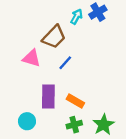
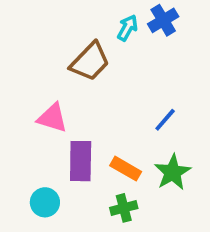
pink triangle: (31, 58) -> (52, 118), moved
blue line: (65, 63) -> (165, 120), moved
green star: (103, 125) -> (173, 172), moved

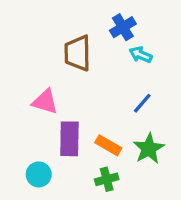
blue cross: (163, 20) -> (123, 27), moved
cyan arrow: (128, 28) -> (141, 55), moved, turned -95
brown trapezoid: (90, 62) -> (78, 53), turned 135

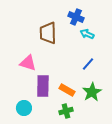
blue cross: (123, 27) -> (76, 17), turned -35

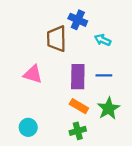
blue cross: (76, 17) -> (78, 20), moved
blue line: (88, 64) -> (104, 75), turned 48
purple rectangle: (43, 86) -> (78, 77), moved

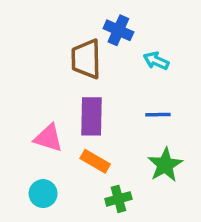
pink triangle: (33, 74) -> (48, 138), moved
purple rectangle: (78, 77) -> (92, 116), moved
orange rectangle: (79, 106) -> (95, 161), moved

